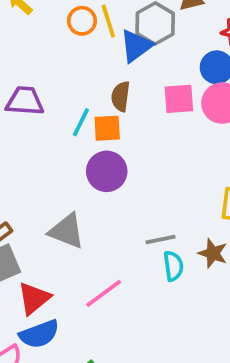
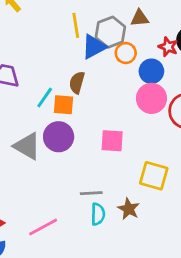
orange circle: (82, 21) -> (126, 53), moved
pink square: (179, 99) -> (112, 141), moved
gray triangle: (67, 231) -> (27, 146), moved

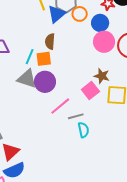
pink square: (112, 141) -> (90, 91), moved, turned -30
gray triangle: (27, 146) -> (27, 79), moved
brown star: (129, 209) -> (102, 76), moved
pink line: (43, 227) -> (60, 106), moved

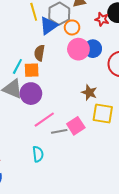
blue circle: (100, 23) -> (93, 49), moved
pink circle: (104, 42) -> (78, 49), moved
pink square: (90, 91) -> (76, 126), moved
cyan semicircle: (83, 130) -> (38, 154), moved

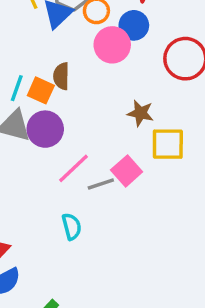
blue circle: (93, 49) -> (134, 25), moved
brown semicircle: (39, 53) -> (61, 76), moved
orange square: (32, 70) -> (41, 90), turned 35

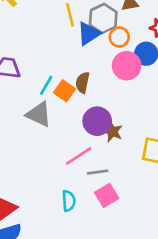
brown star: (140, 113) -> (112, 132), moved
purple circle: (45, 129) -> (97, 121), moved
pink square: (127, 171) -> (107, 195), moved

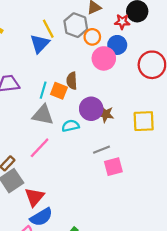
blue triangle: (89, 34) -> (40, 44), moved
pink line: (79, 156) -> (40, 148), moved
pink square: (107, 195) -> (113, 167), turned 30
cyan semicircle: (69, 201) -> (71, 126), moved, turned -84

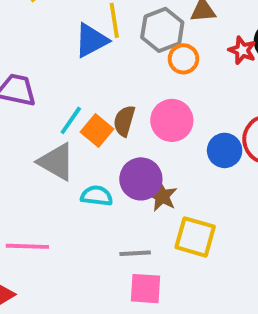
blue circle: (117, 45) -> (225, 150), moved
pink circle: (104, 58) -> (172, 120), moved
yellow square: (144, 121) -> (195, 237), moved
pink line: (40, 148) -> (27, 246), moved, turned 30

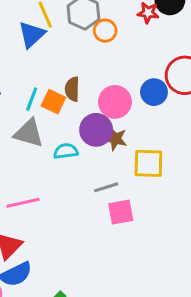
pink circle: (172, 120) -> (115, 102), moved

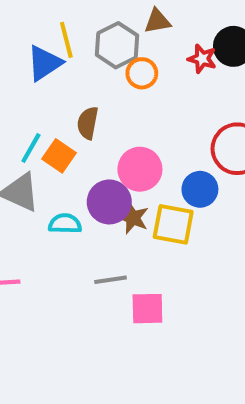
brown semicircle: (72, 89) -> (88, 123), moved
blue circle: (154, 92) -> (200, 189), moved
yellow square: (148, 163) -> (173, 224), moved
pink square: (121, 212) -> (147, 309), moved

